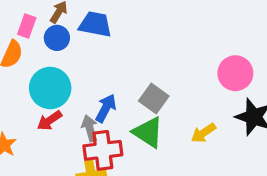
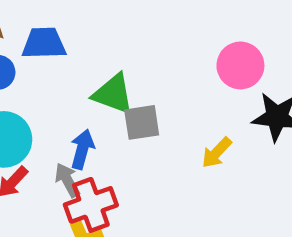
gray square: (154, 98) -> (142, 122), turned -32
green triangle: (148, 132) -> (113, 94), moved

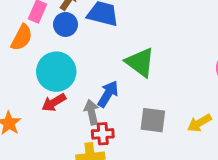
gray square: (142, 122) -> (153, 120), moved
red cross: (91, 205) -> (103, 134), size x0.6

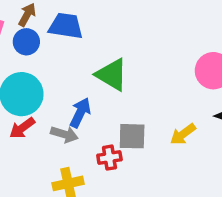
gray arrow: (92, 112) -> (64, 134), turned 125
red cross: (103, 134) -> (109, 158), moved

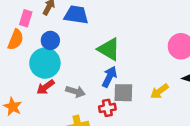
blue circle: (26, 42) -> (50, 40), moved
blue arrow: (80, 113) -> (109, 77), moved

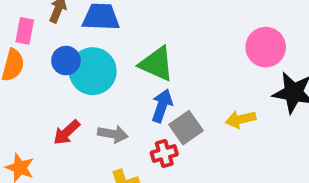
cyan circle: (45, 63) -> (93, 71), moved
yellow arrow: (159, 91) -> (241, 119), turned 30
gray square: (123, 93) -> (186, 128), turned -30

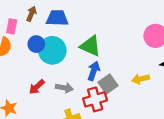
red cross: (164, 153) -> (95, 99), size x1.5

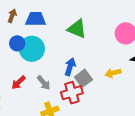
green triangle: (90, 46) -> (77, 29), moved
gray arrow: (64, 88) -> (44, 83), turned 42

